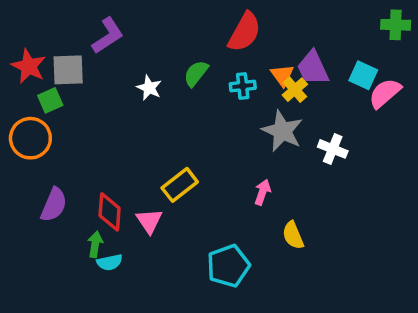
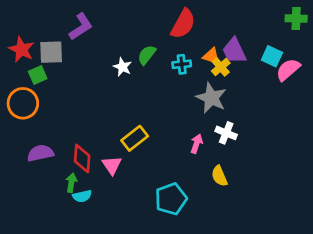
orange triangle: (282, 75) -> (211, 56), turned -36
white star: (149, 88) -> (122, 67), moved
white cross: (333, 149) -> (226, 133), moved
purple semicircle: (54, 205) -> (40, 153), turned -125

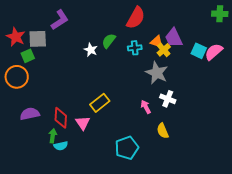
cyan square: (272, 56) -> (199, 51), moved
pink arrow: (197, 144) -> (146, 107), turned -48

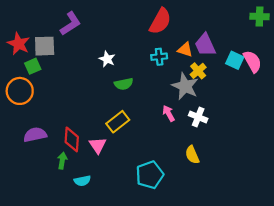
green semicircle: (109, 41) -> (124, 84), moved, turned -140
yellow cross: (164, 50) -> (198, 71), moved
pink semicircle: (214, 52) -> (252, 61), turned 102
pink arrow: (146, 107) -> (169, 113), moved
cyan semicircle: (61, 146) -> (82, 181), moved

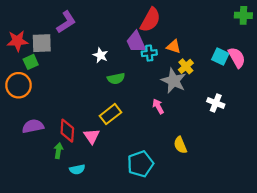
red star: (19, 44) -> (17, 41), turned -30
purple trapezoid: (205, 45) -> (136, 42), moved
white cross: (198, 117) -> (216, 103), moved

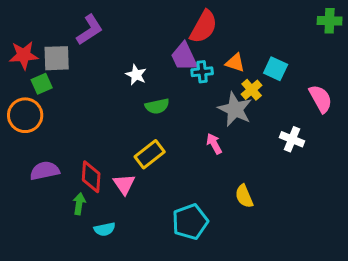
cyan square: (220, 56) -> (276, 69), moved
pink semicircle: (237, 58) -> (321, 99), moved

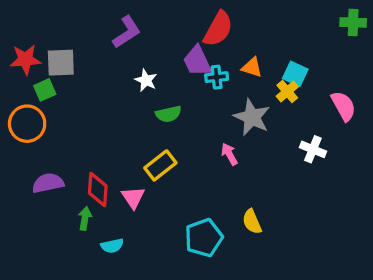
purple L-shape: (90, 30) -> (127, 32), moved
yellow cross: (252, 90) -> (287, 92), moved
yellow semicircle: (244, 196) -> (252, 222), moved

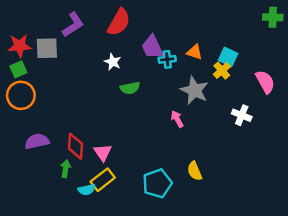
red semicircle: (218, 29) -> (119, 22), moved
purple L-shape: (127, 32) -> (73, 25), moved
green square: (45, 90) -> (18, 69), moved
yellow rectangle: (160, 165) -> (103, 180), moved

